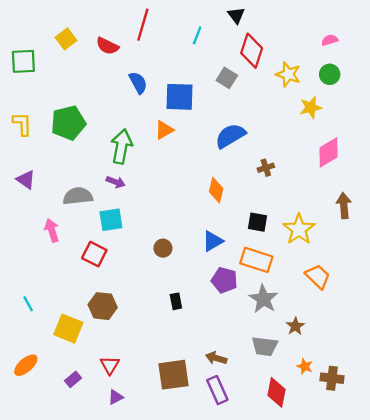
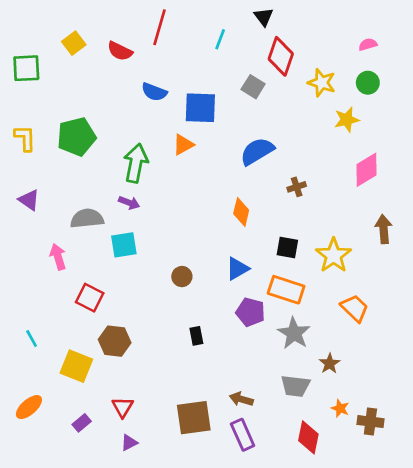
blue semicircle: (138, 83) -> (154, 92), turned 140
red square: (94, 254) -> (90, 298), moved

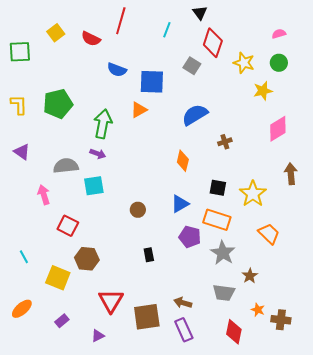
red triangle: (123, 407) -> (111, 301), moved, size x1.5

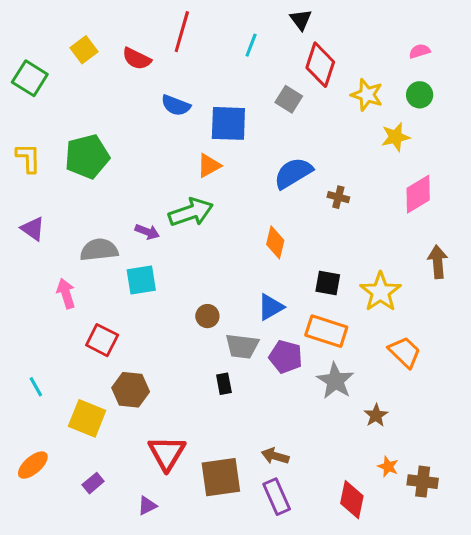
green square: (20, 52) -> (30, 78), turned 35
green arrow: (103, 124) -> (191, 212), moved, turned 60
brown cross: (225, 142) -> (338, 197), moved, turned 32
gray trapezoid: (224, 293) -> (242, 346), moved

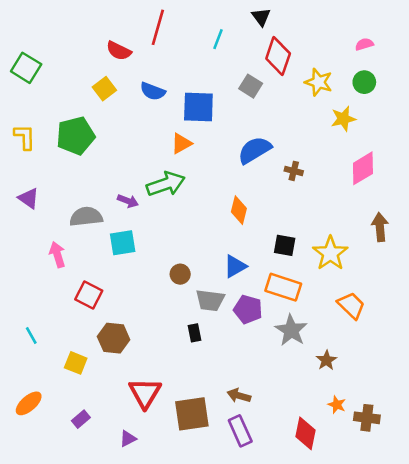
yellow square: (84, 50) -> (104, 89), moved
yellow square: (87, 418) -> (76, 363), size x0.7

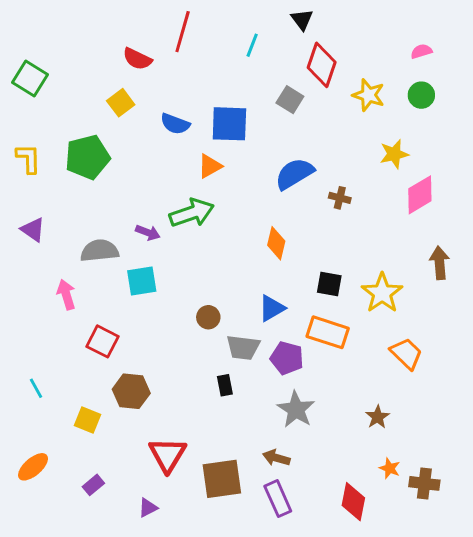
blue semicircle: (153, 91) -> (175, 124), moved
yellow star: (343, 119) -> (394, 154), moved
gray star: (291, 330) -> (296, 409), moved

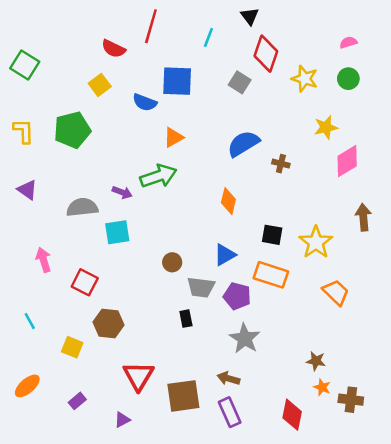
blue square: (229, 124) -> (177, 81), moved
pink arrow: (66, 295) -> (44, 260), moved
brown star: (378, 417) -> (316, 361), moved, turned -30

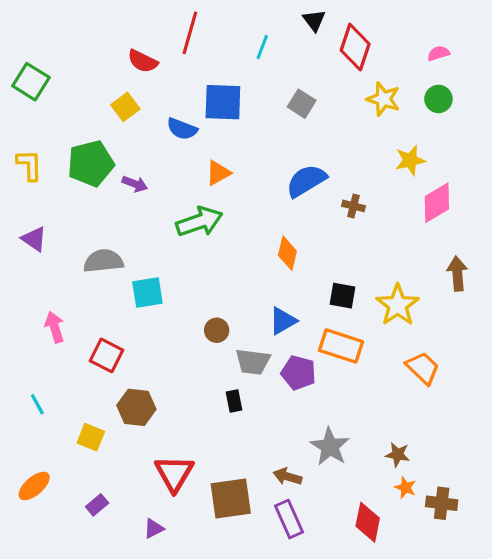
red diamond: (266, 54) -> (355, 47), moved
purple arrow: (122, 192) -> (135, 184), moved
gray star: (245, 338) -> (330, 447), moved

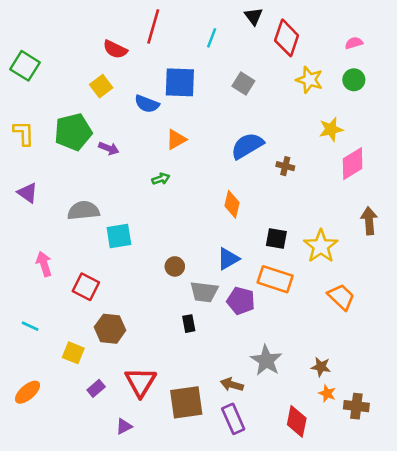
green arrow: (199, 222) -> (161, 179), size x0.5
cyan line: (37, 404) -> (30, 326), turned -36
purple rectangle: (97, 505) -> (96, 388), moved

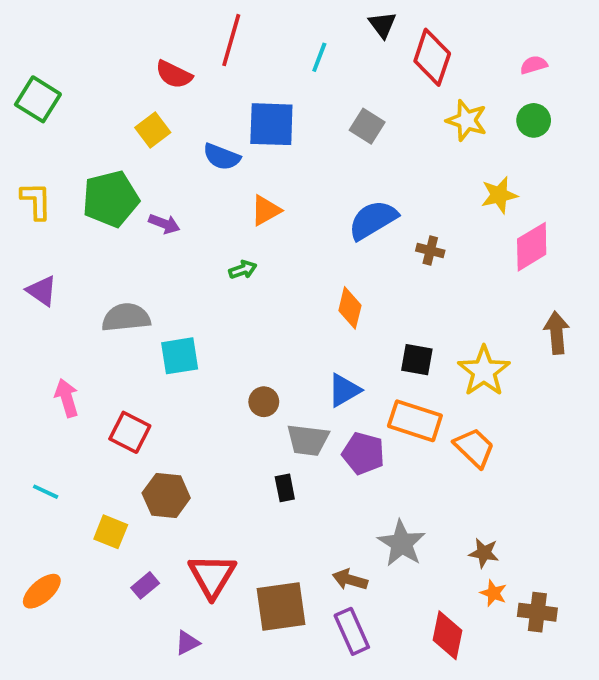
orange trapezoid: (341, 297) -> (474, 448), moved

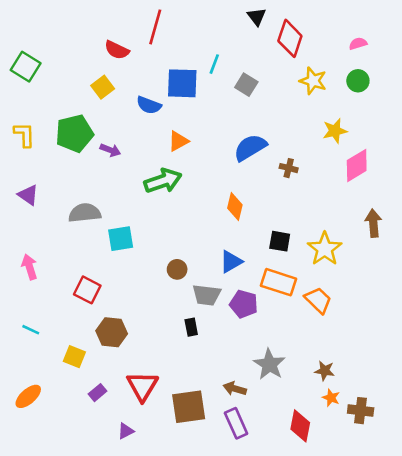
cyan line: (319, 57) -> (214, 64), moved
green arrow: (243, 270) -> (163, 181), size x2.0
pink arrow: (67, 398) -> (30, 267), moved

